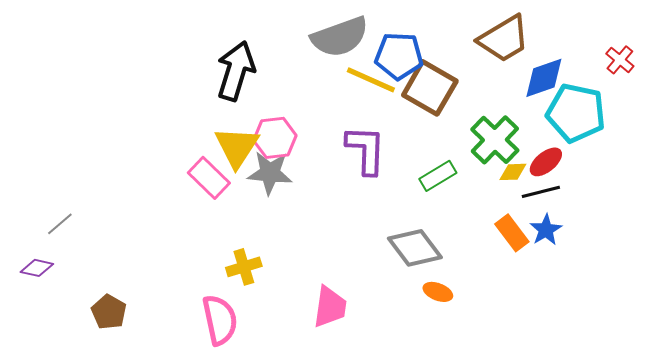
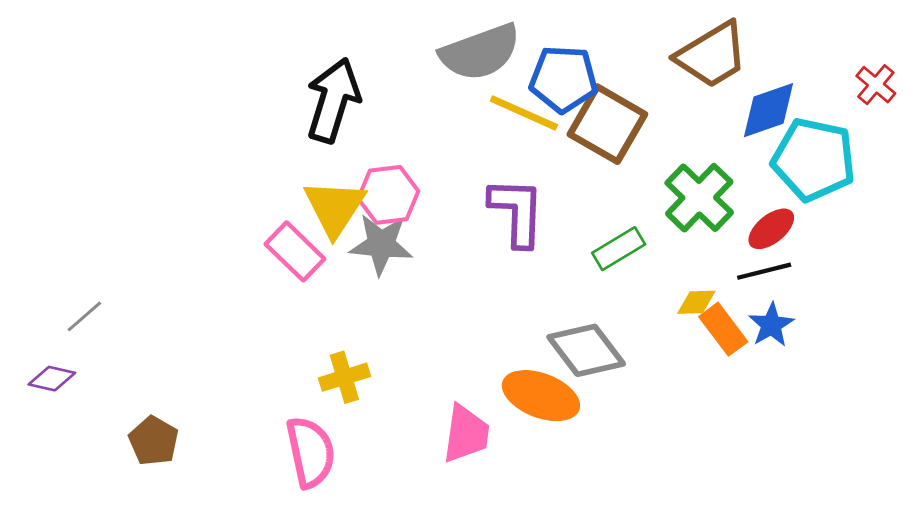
yellow diamond: (513, 172) -> (696, 302), moved
orange ellipse: (438, 292) -> (541, 396), moved, size x1.8

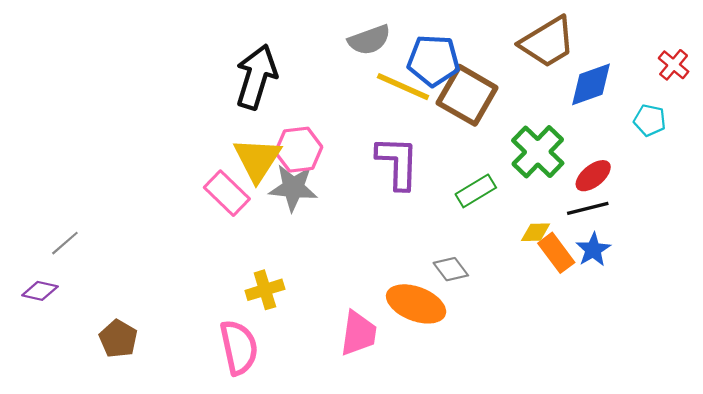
gray semicircle: (480, 52) -> (369, 40), size x0.7
cyan pentagon: (814, 160) -> (650, 120), moved, size x0.5
gray diamond: (586, 350) -> (451, 269), size x0.6

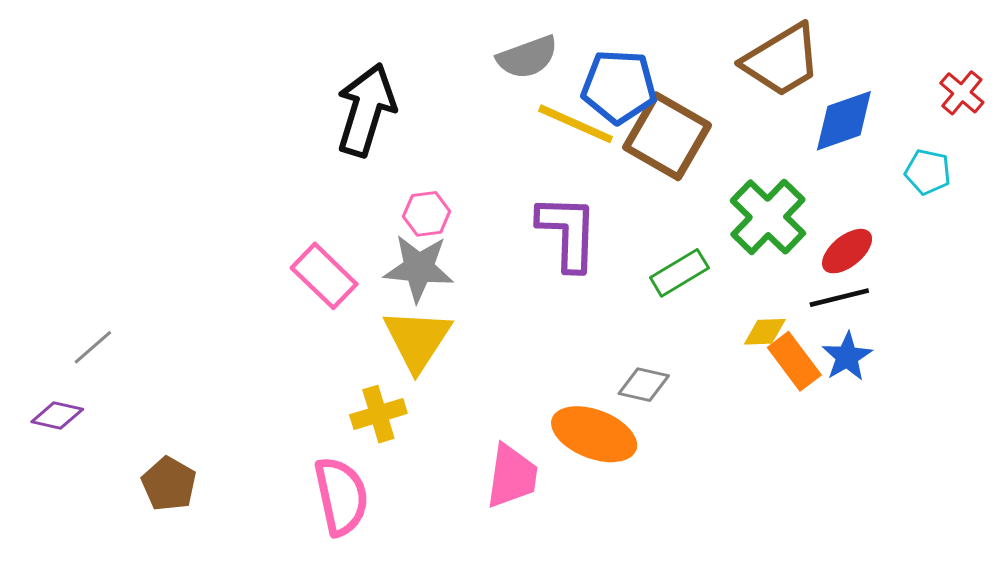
pink hexagon: (299, 150) -> (427, 214), size x0.7
yellow triangle: (257, 159) -> (417, 340), moved
gray diamond: (451, 269) -> (644, 385), turned -40

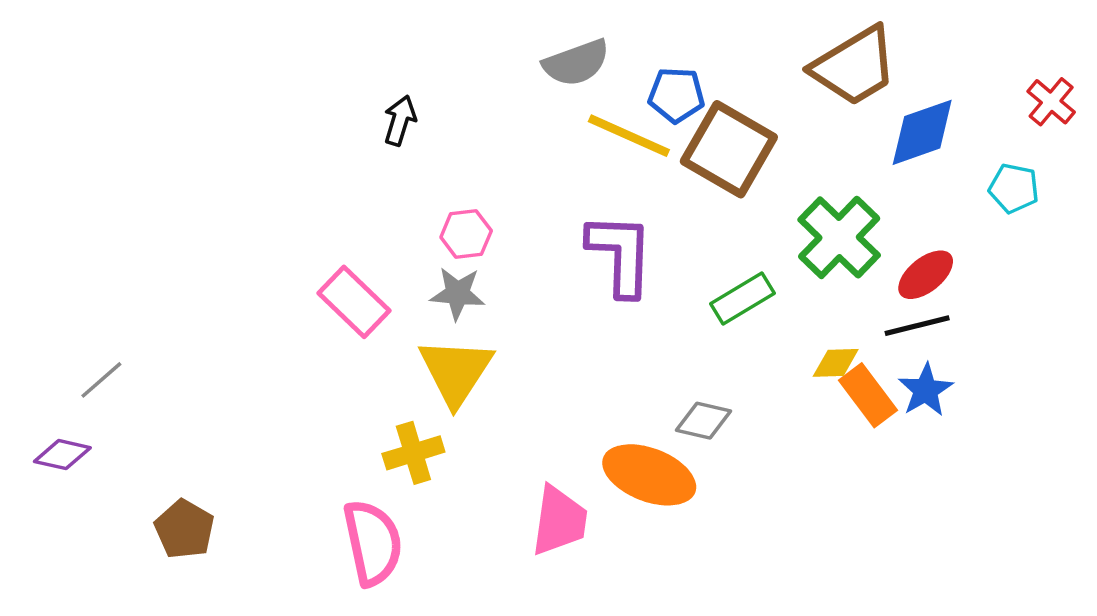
blue pentagon: (619, 87) -> (676, 95), size x0.7
black arrow: (366, 110) -> (400, 120), size x0.5
gray star: (419, 268) -> (458, 293), size x0.7

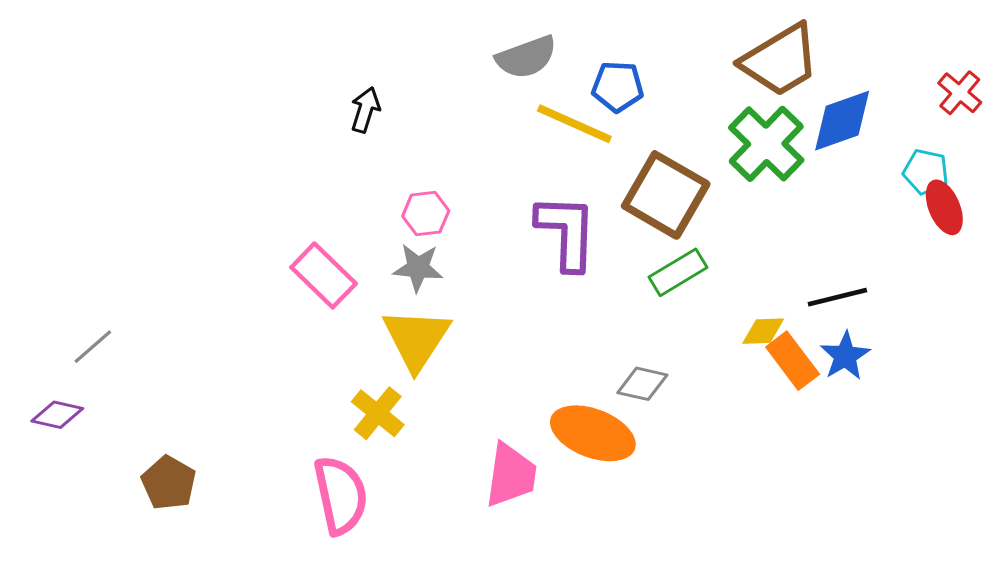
brown square: (729, 149) -> (666, 195), moved
green cross: (839, 237) -> (766, 144), moved
red ellipse: (926, 275) -> (944, 207), moved, turned -74
yellow cross: (413, 453) -> (378, 413), turned -34

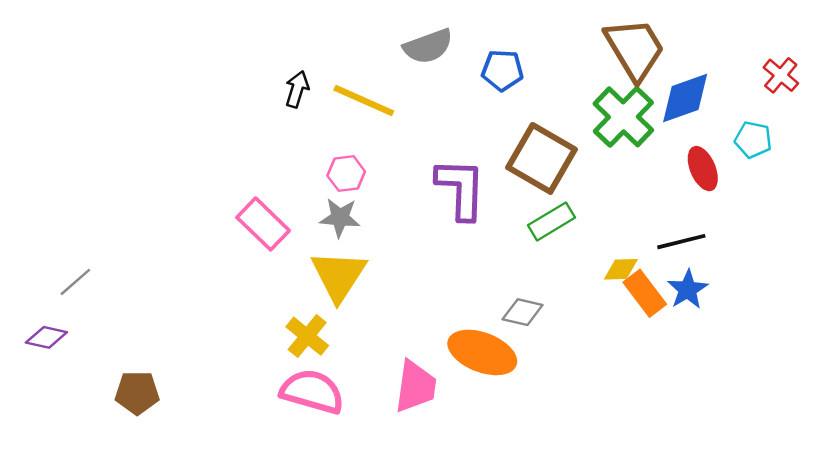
brown trapezoid: (780, 60) -> (635, 49), turned -90
yellow line: (574, 124) -> (364, 101), moved
red ellipse: (944, 207) -> (703, 169), moved
brown pentagon: (169, 483) -> (137, 393), turned -30
pink semicircle: (341, 495) -> (312, 392), moved, turned -62

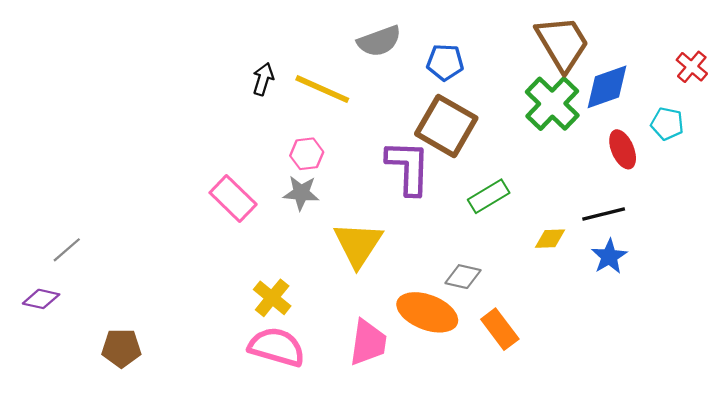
brown square: (541, 158) -> (446, 126), moved
yellow triangle: (339, 276) -> (358, 244), moved
orange rectangle: (645, 293) -> (500, 329), moved

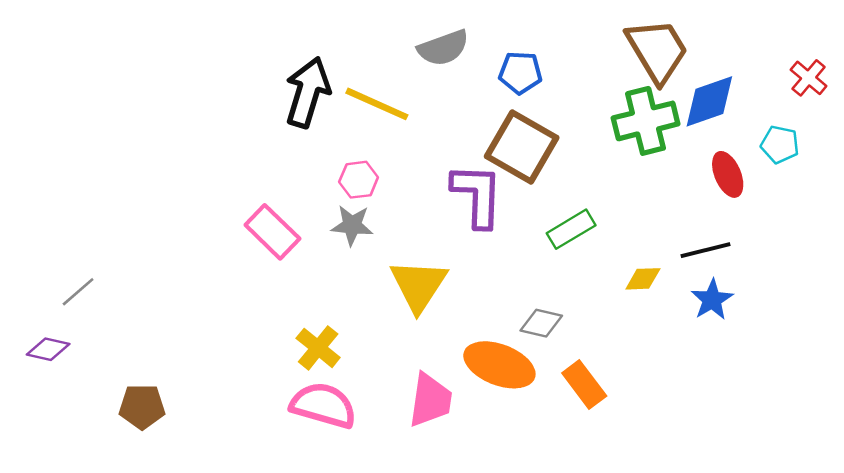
black arrow: (263, 79) -> (308, 92), size x1.8
green cross: (552, 104) -> (646, 121), turned 32

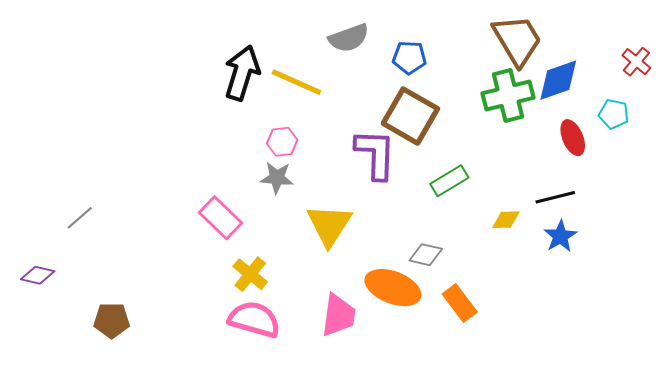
pink rectangle: (272, 232) -> (220, 218), moved
gray line: (78, 292) -> (80, 218), moved

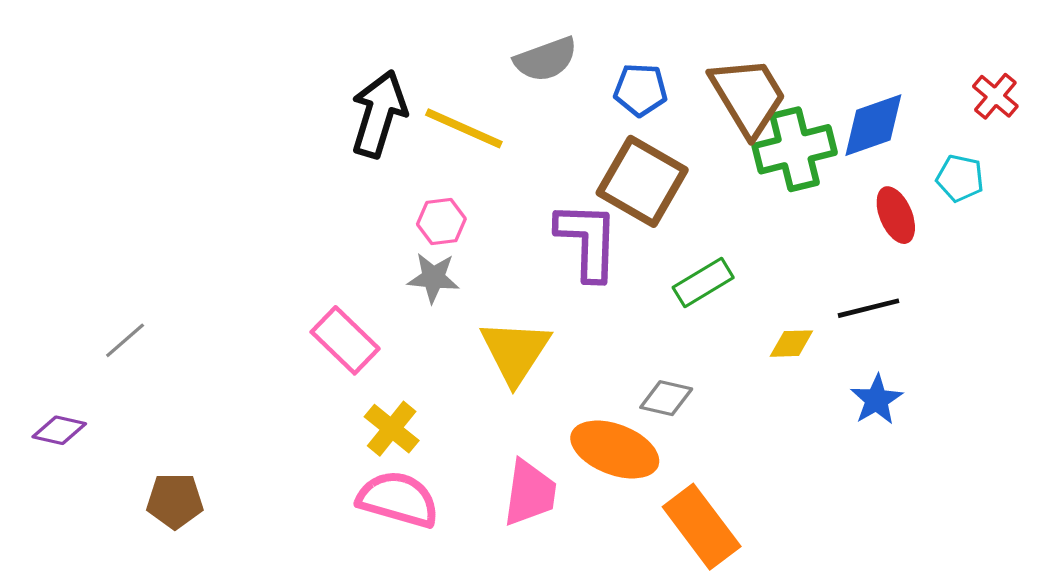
brown trapezoid: (517, 40) -> (748, 96), moved
blue star: (560, 236) -> (877, 400), moved
orange rectangle: (460, 303) -> (702, 527), moved, size x1.4

